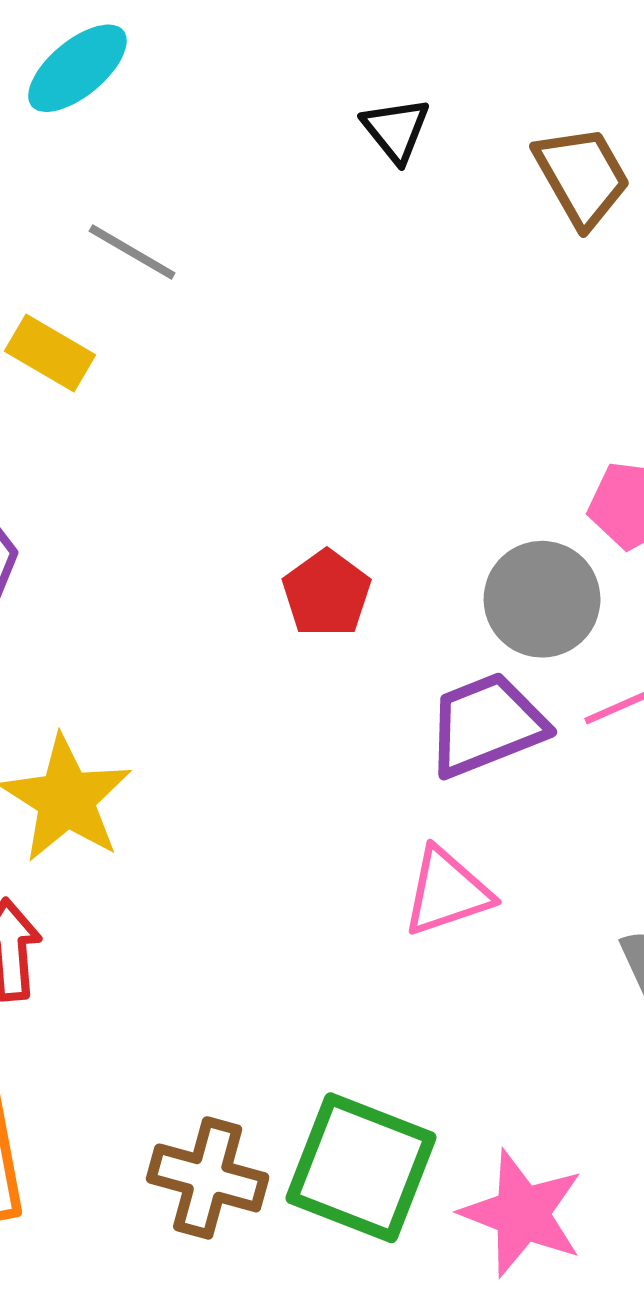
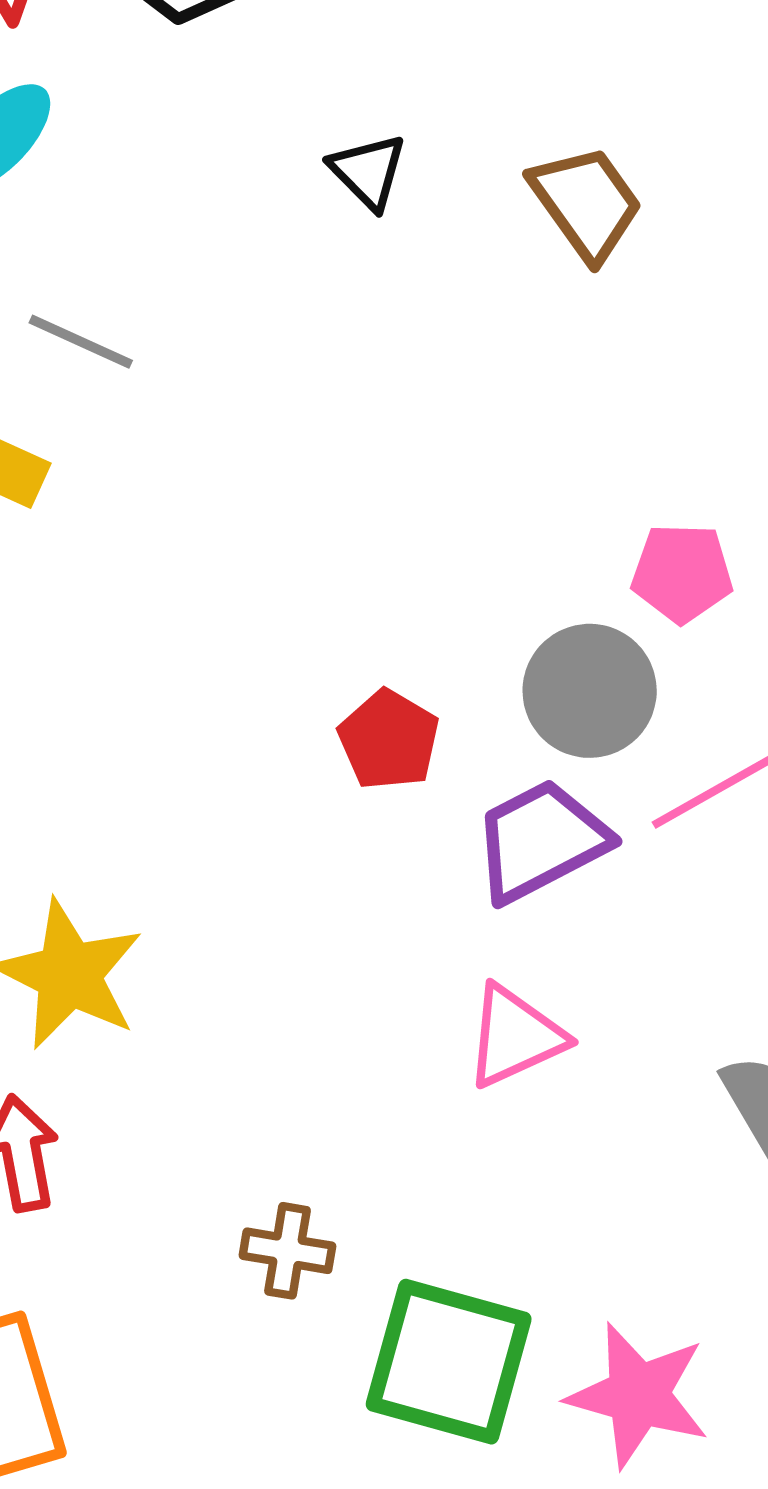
red pentagon: (327, 594) -> (389, 740), moved
brown cross: (208, 1178) -> (287, 1251), moved, size x0.7

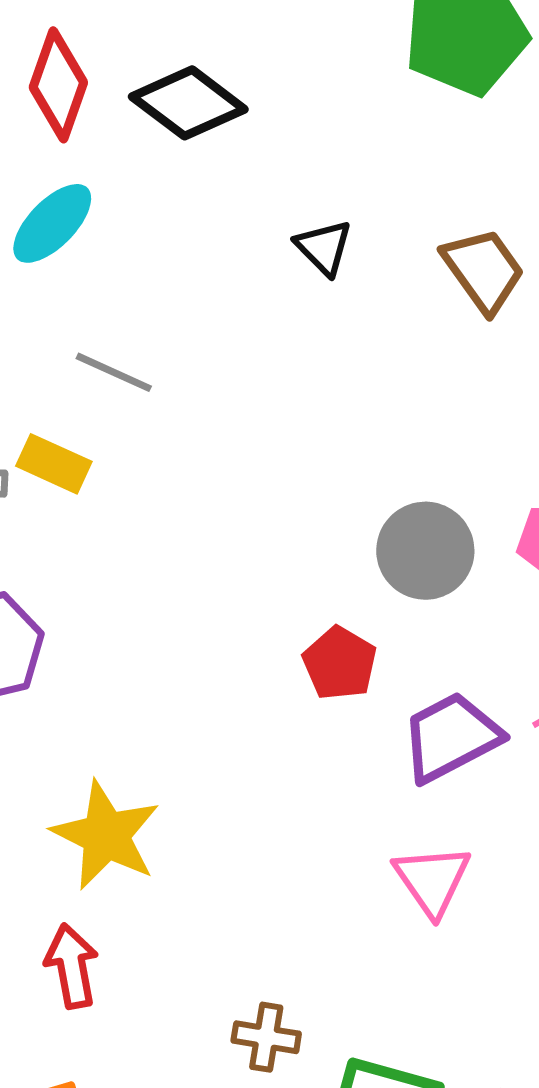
gray circle: (590, 691) -> (425, 551), moved
pink triangle: (515, 1036) -> (432, 880), turned -40

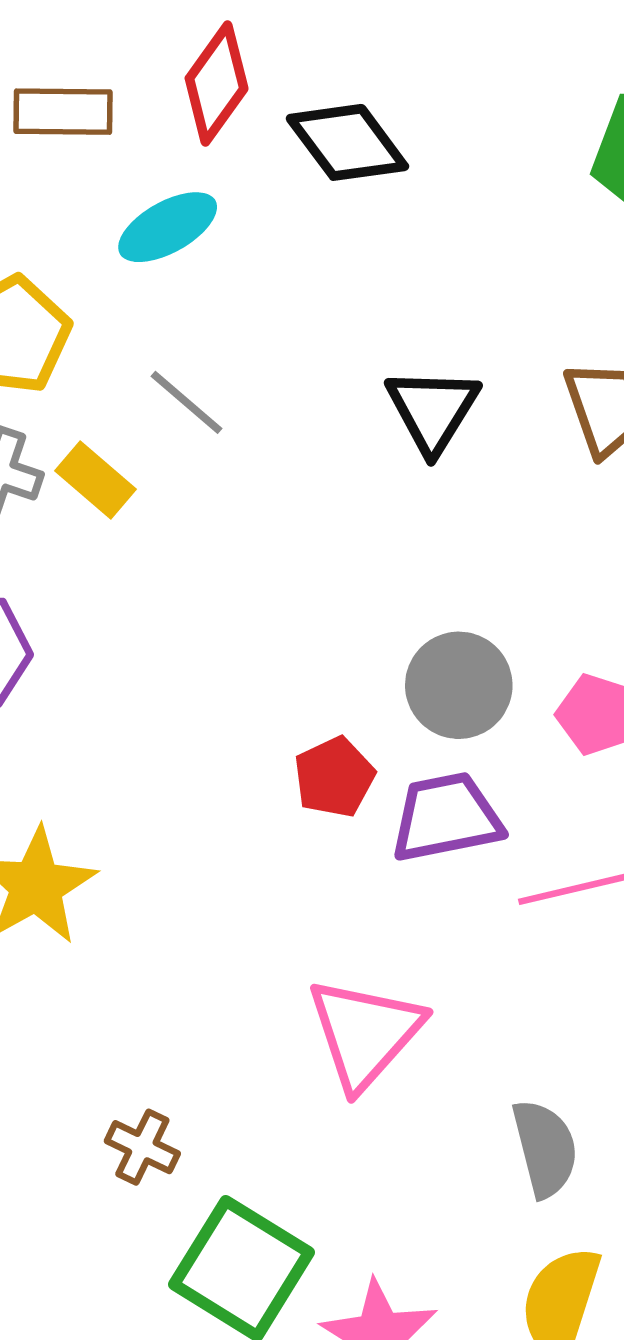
black triangle: (324, 247) -> (433, 410), moved, size x1.5
purple trapezoid: (451, 737) -> (446, 817), moved
pink triangle: (432, 880) -> (365, 1033), size x1.4

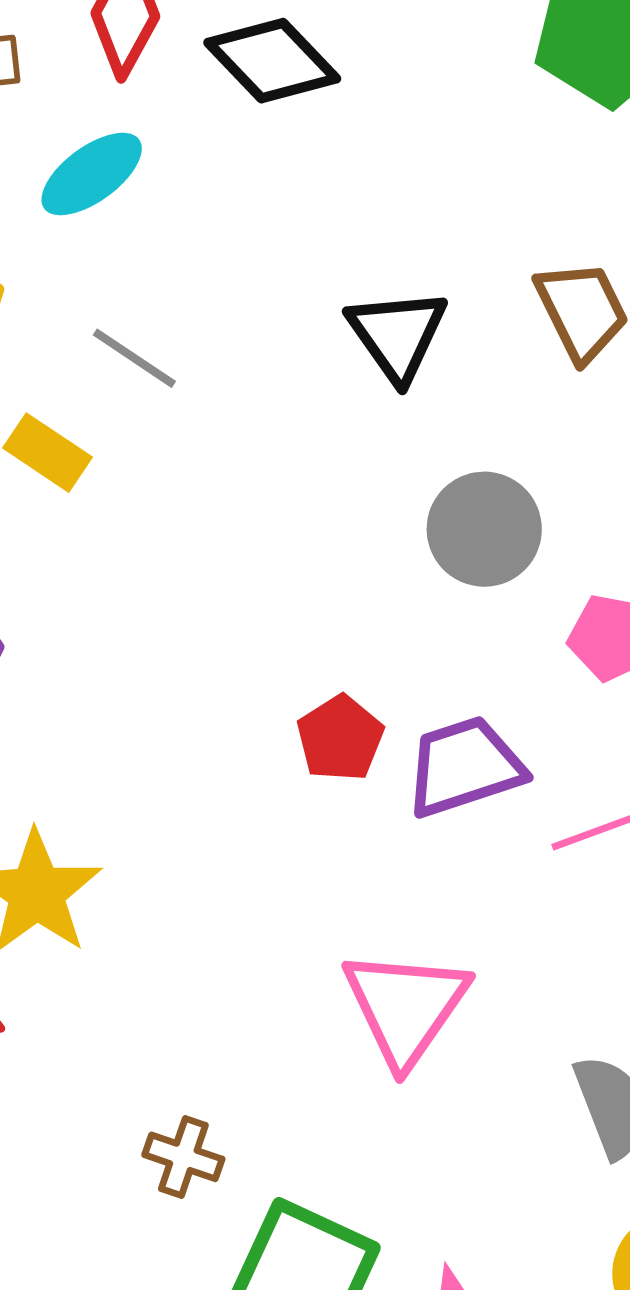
gray circle: (459, 685) -> (484, 529), moved

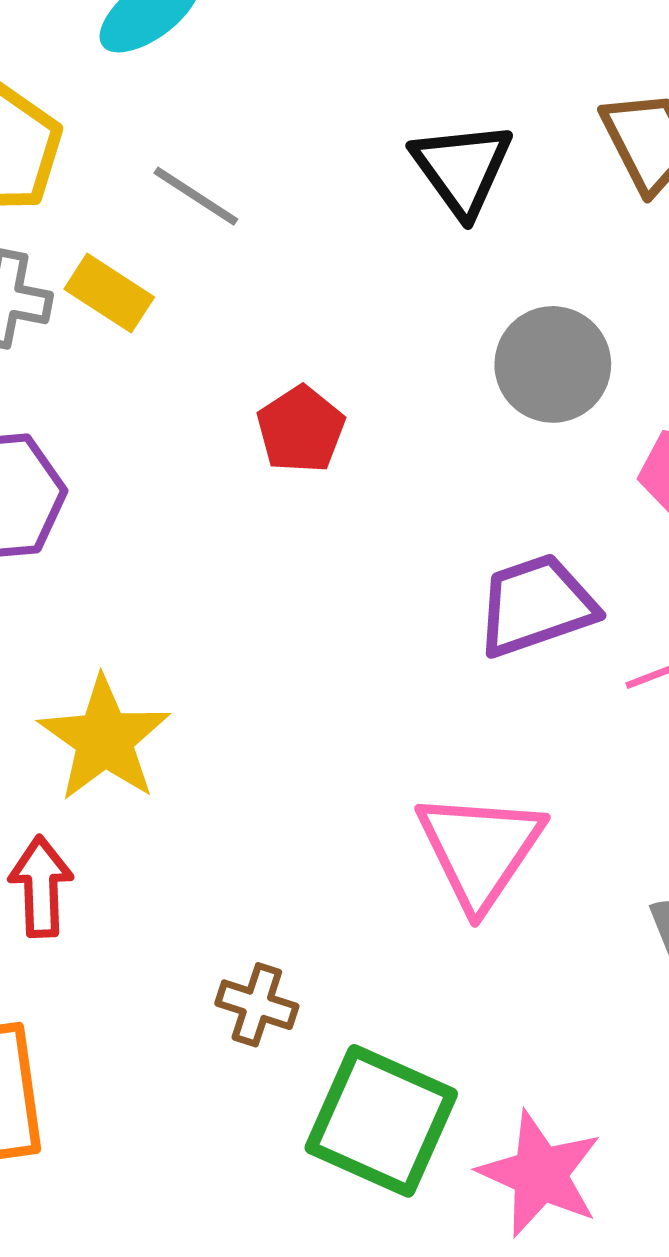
red pentagon: (340, 738) -> (301, 429), moved

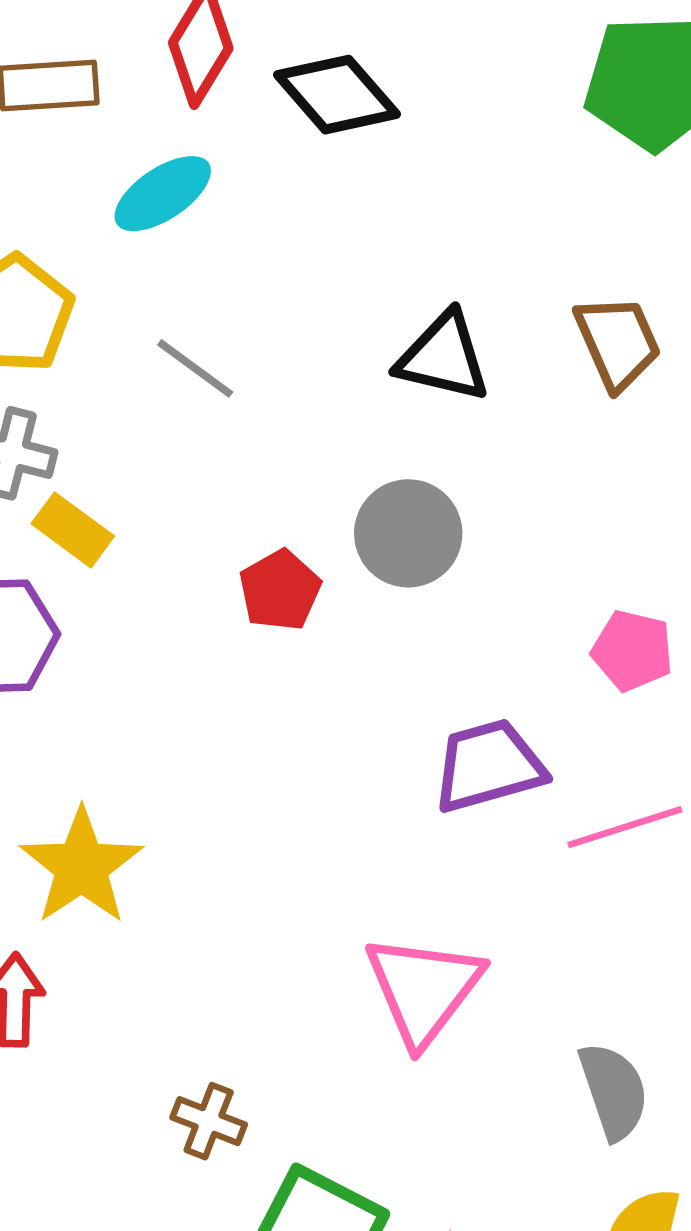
black triangle: (462, 169) -> (443, 357), turned -44
yellow rectangle: (109, 293) -> (73, 530), moved
gray circle: (553, 364) -> (408, 533), moved

